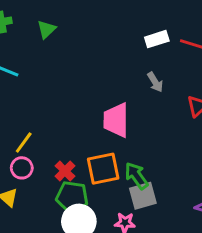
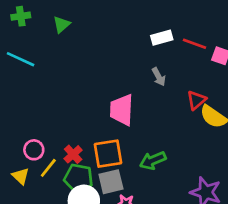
yellow line: (24, 143) -> (48, 168), moved
green arrow: (136, 176) -> (153, 160), moved, turned -80
gray square: (143, 196) -> (111, 182), moved

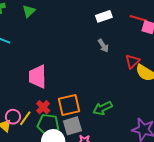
red line: (194, 44) -> (138, 18), moved
pink trapezoid: (122, 110) -> (37, 77), moved
pink circle: (34, 150) -> (13, 117), moved

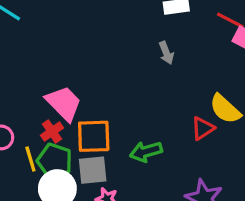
red triangle: (132, 61) -> (203, 128), moved
pink trapezoid: (37, 77) -> (64, 103), moved, turned 125
yellow line: (25, 118) -> (30, 159), moved, turned -63

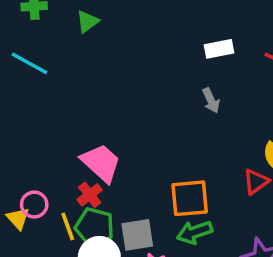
orange square: (94, 136) -> (190, 198), moved
green arrow: (146, 152) -> (194, 232), moved

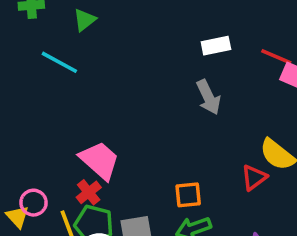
cyan line: (30, 63) -> (59, 62), moved
gray arrow: (211, 100) -> (208, 97), size x1.4
orange square: (190, 198) -> (188, 195), size x0.7

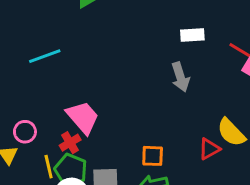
cyan line: (59, 62) -> (45, 56), moved, turned -56
pink circle: (34, 203) -> (25, 132), moved

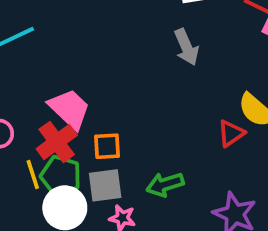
red cross: (70, 143) -> (57, 142), size x1.5
orange square: (153, 156) -> (107, 146), moved

